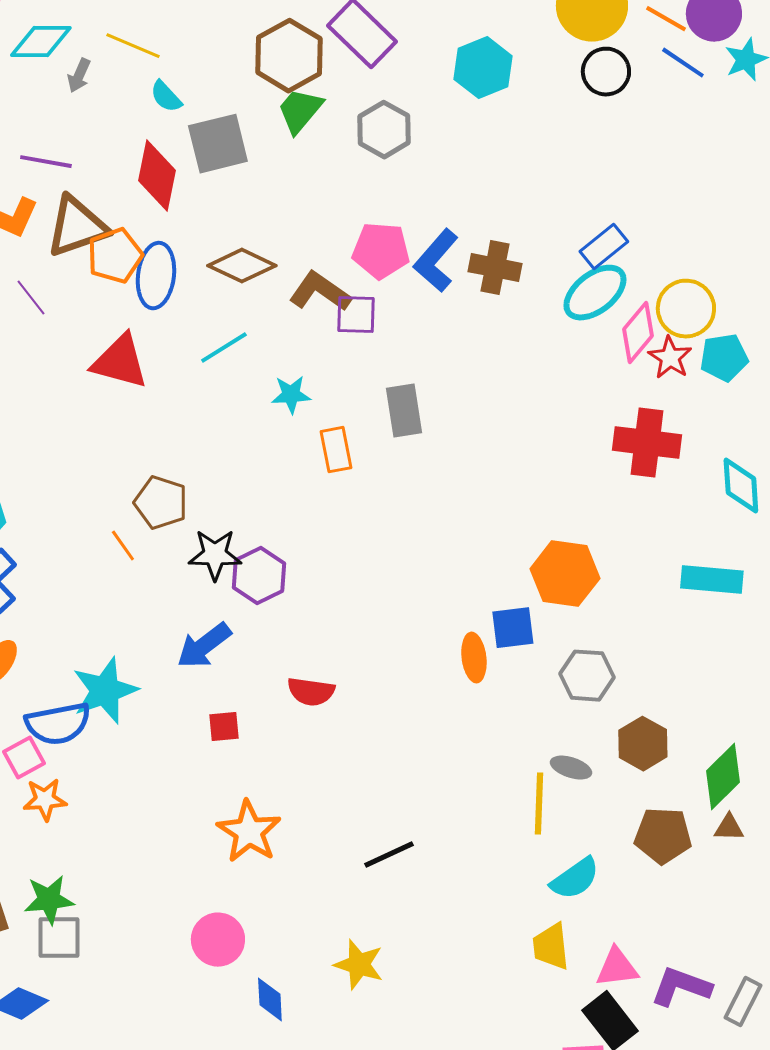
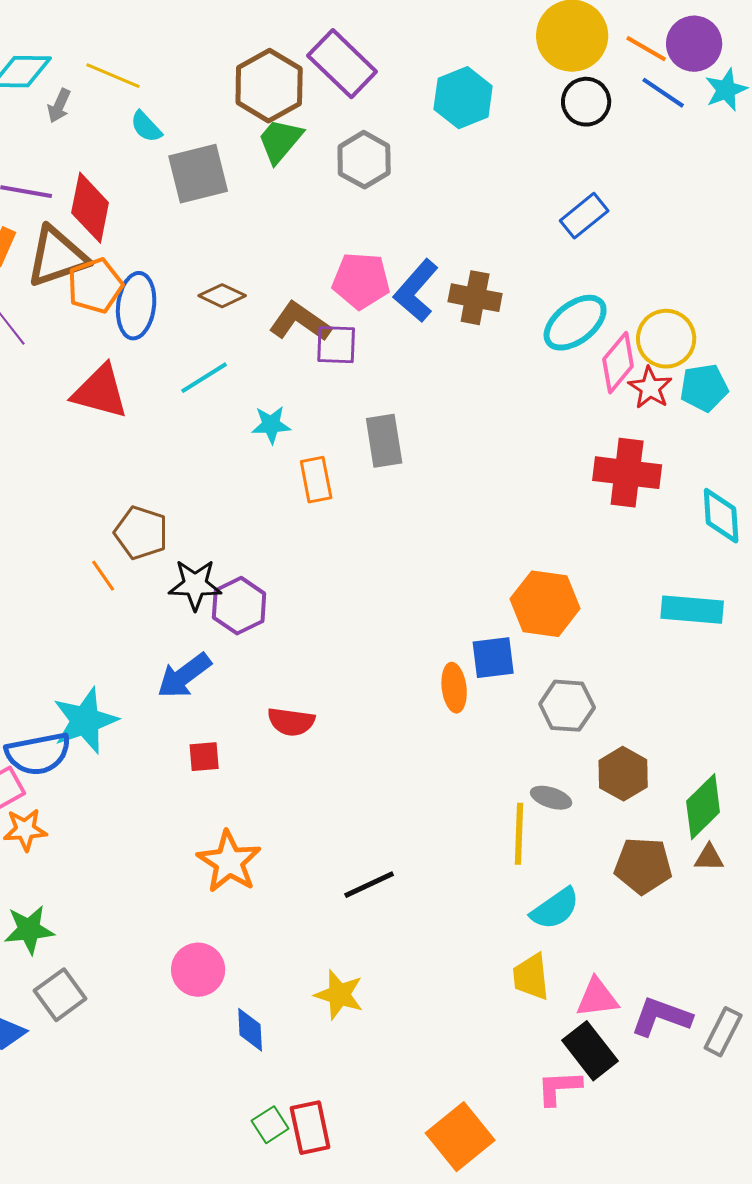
red diamond: (157, 176) -> (90, 208), moved
blue rectangle: (604, 247) -> (584, 216), moved
brown diamond: (242, 266) -> (222, 296), size x0.7
gray square: (59, 938) -> (60, 995), moved, turned -36

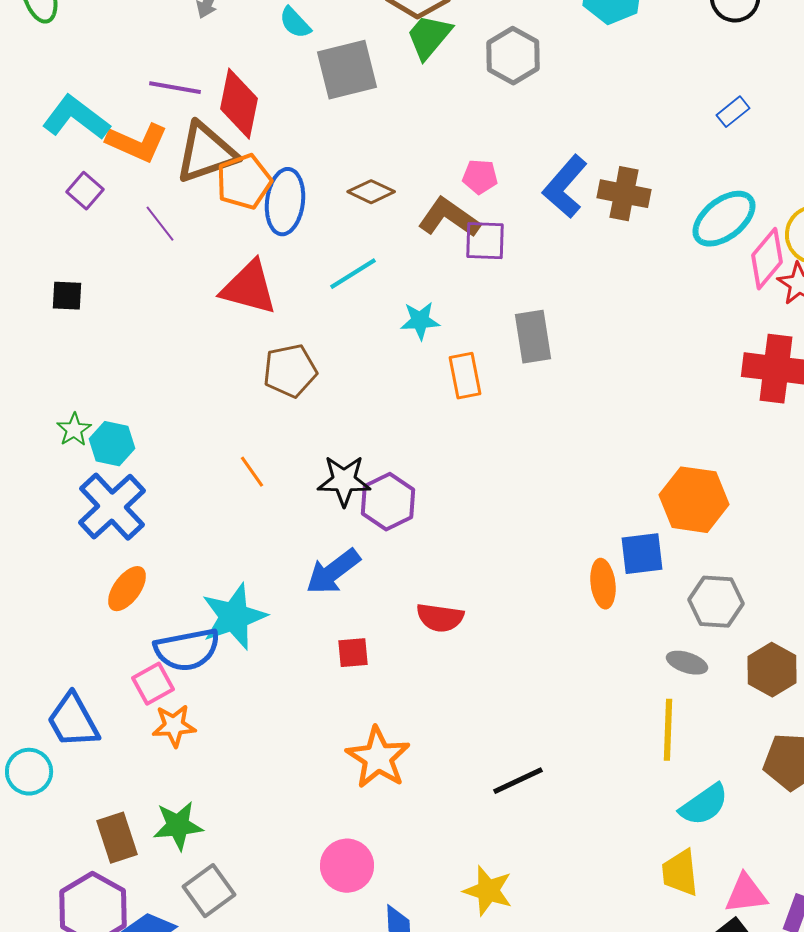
blue rectangle: (584, 216) -> (733, 112), size x0.7
pink pentagon: (361, 281) -> (480, 177), moved, size x0.6
brown pentagon: (141, 533) -> (290, 371), moved, turned -30
gray ellipse: (551, 798) -> (687, 663), moved

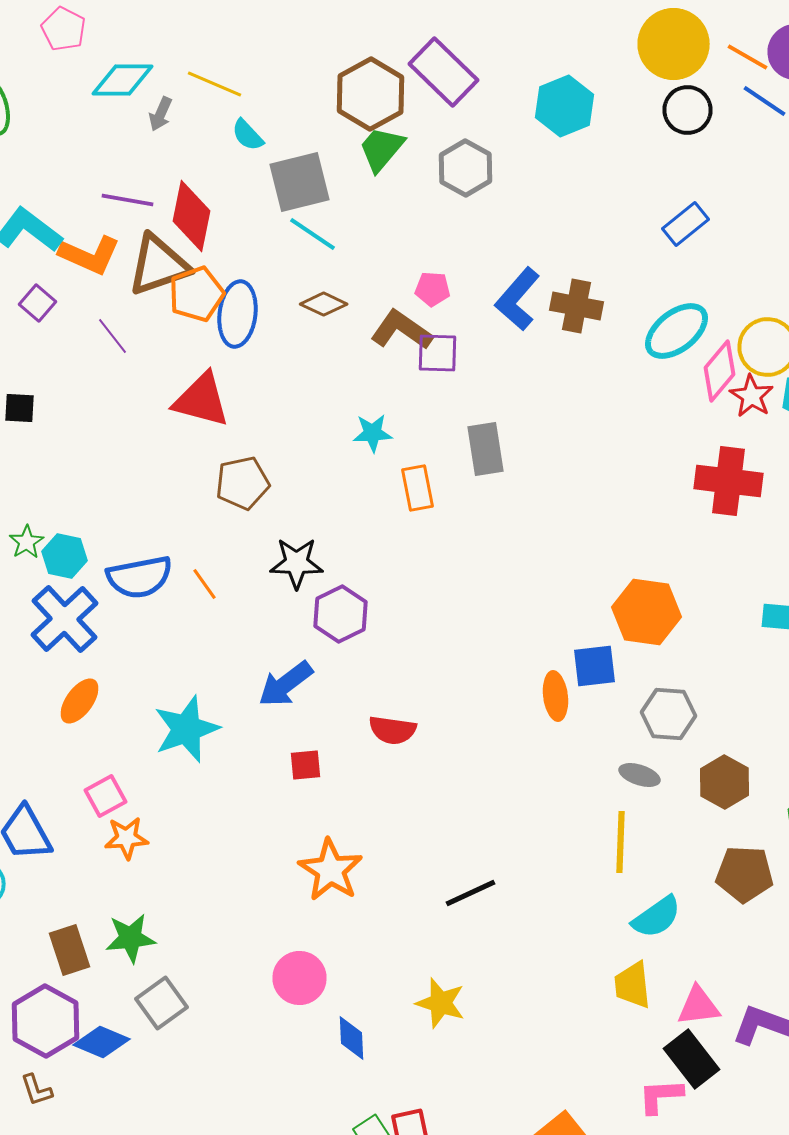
blue rectangle: (733, 112) -> (686, 224), size x1.4
cyan line: (353, 274) -> (312, 234), moved, turned 66
black star: (344, 481) -> (296, 563), moved
blue semicircle: (187, 650) -> (140, 577), moved

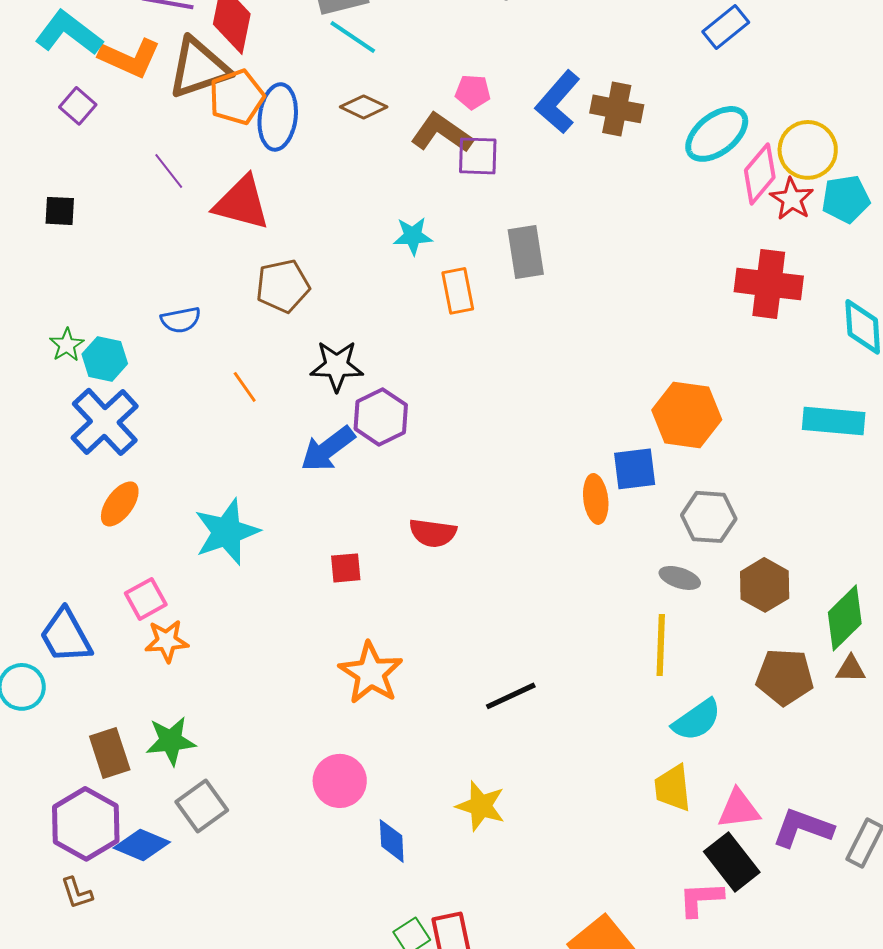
purple line: (112, 336) -> (169, 171), moved
blue semicircle: (140, 577) -> (181, 320), moved, size x0.6
blue arrow: (286, 684) -> (328, 449), moved

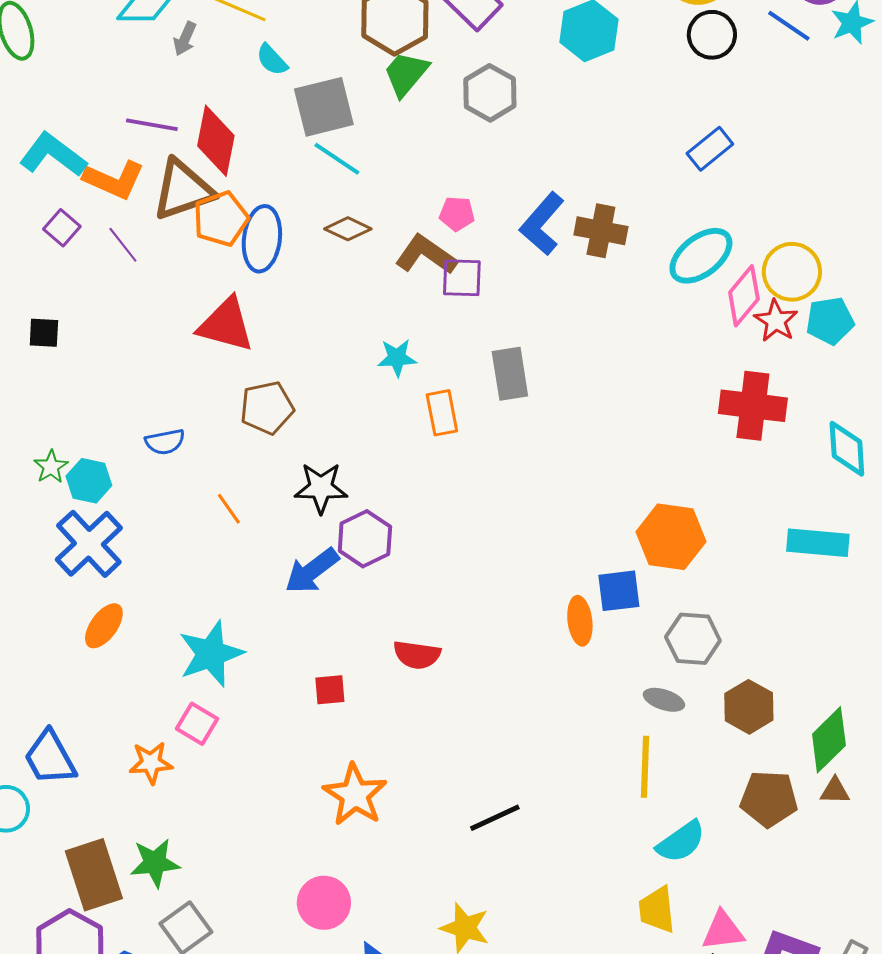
purple line: (169, 171) -> (123, 245), moved
pink square: (146, 599) -> (197, 724), moved, turned -30
brown rectangle: (110, 753) -> (94, 875), size x1.4

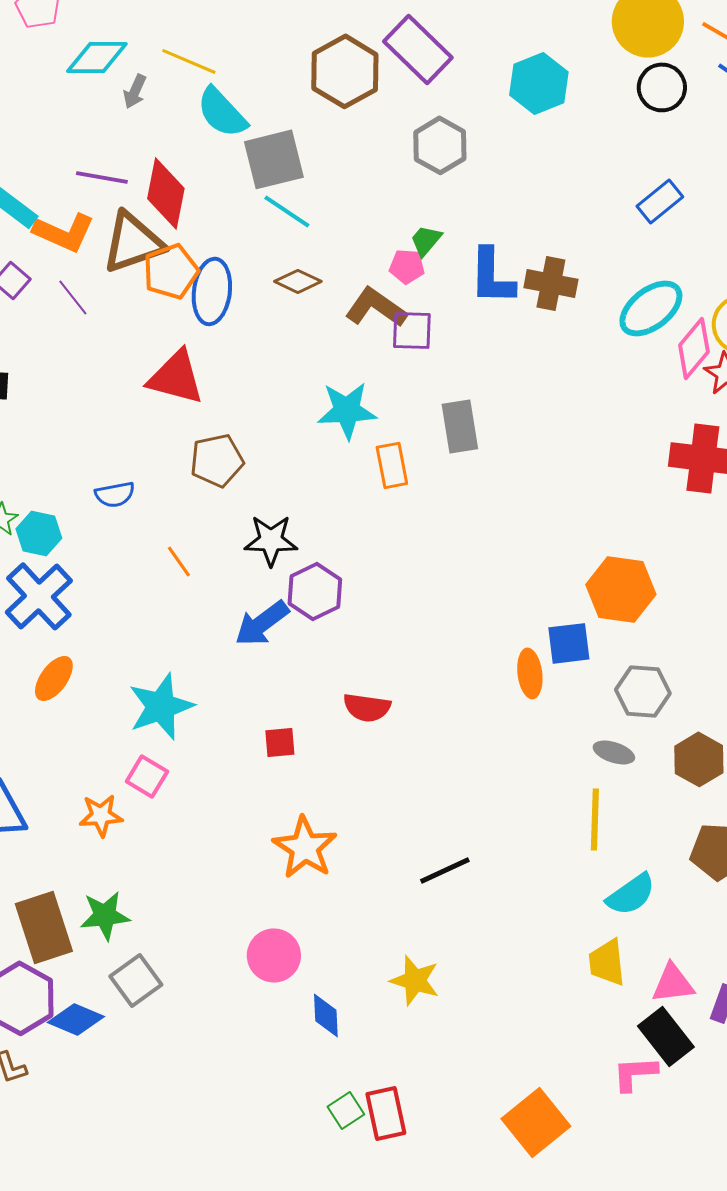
cyan semicircle: (272, 60) -> (222, 112), size x1.6
green trapezoid: (406, 74) -> (426, 240), moved, size x0.7
blue L-shape: (542, 224) -> (492, 276), turned -40
cyan star: (397, 358) -> (347, 410), size x1.5

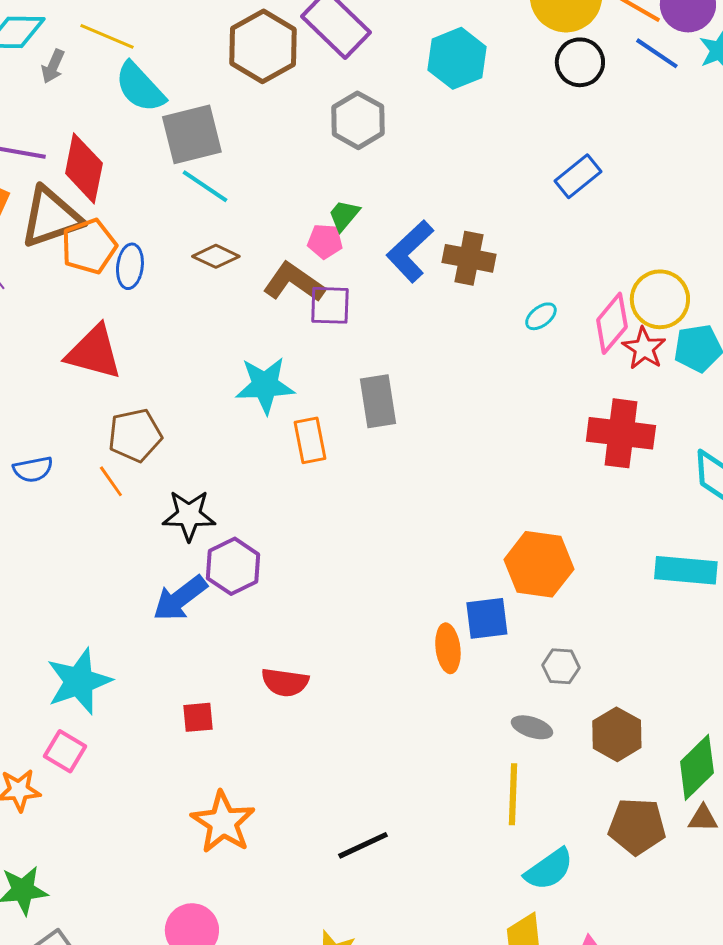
blue L-shape: (492, 276) -> (410, 251), turned 46
blue ellipse: (212, 291) -> (130, 266), size x0.7
cyan ellipse: (651, 308) -> (541, 316), moved, size x0.5
orange line: (179, 561) -> (111, 481), moved
gray hexagon: (643, 691) -> (561, 666), size x0.7

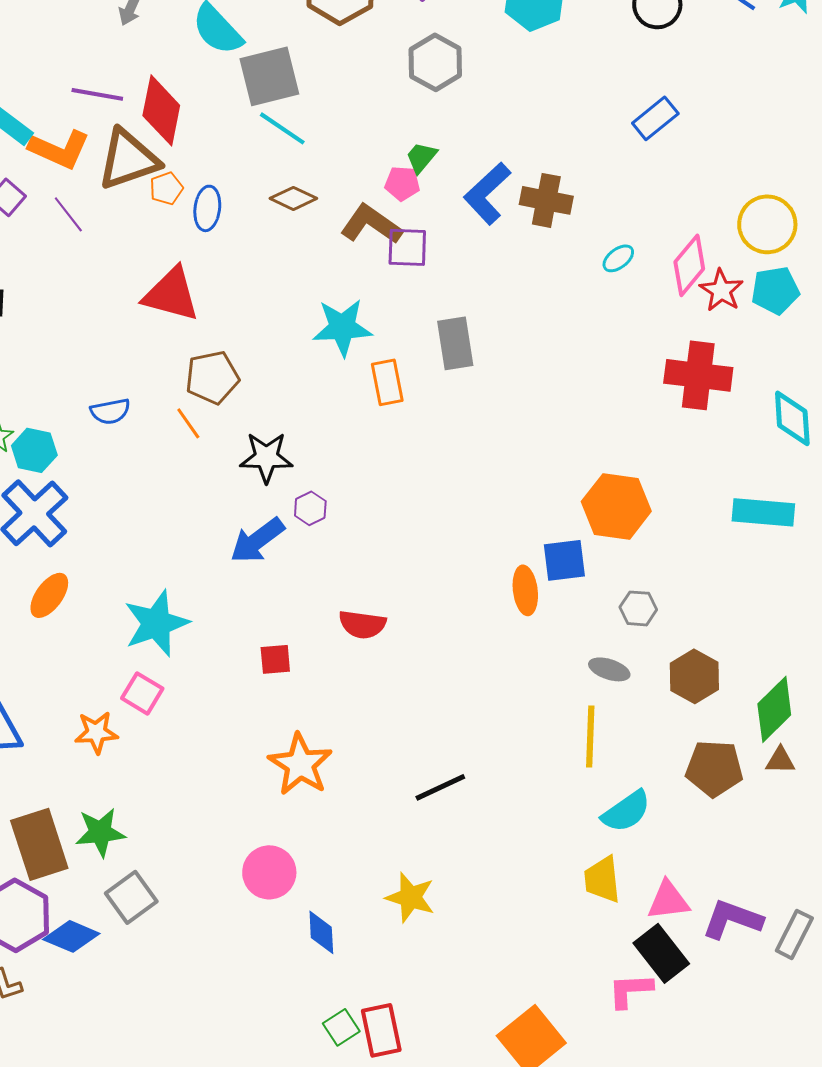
orange pentagon: (89, 246) -> (166, 188), size x0.6
yellow circle: (660, 299) -> (767, 224), moved
purple hexagon: (233, 566) -> (310, 508), size x0.6

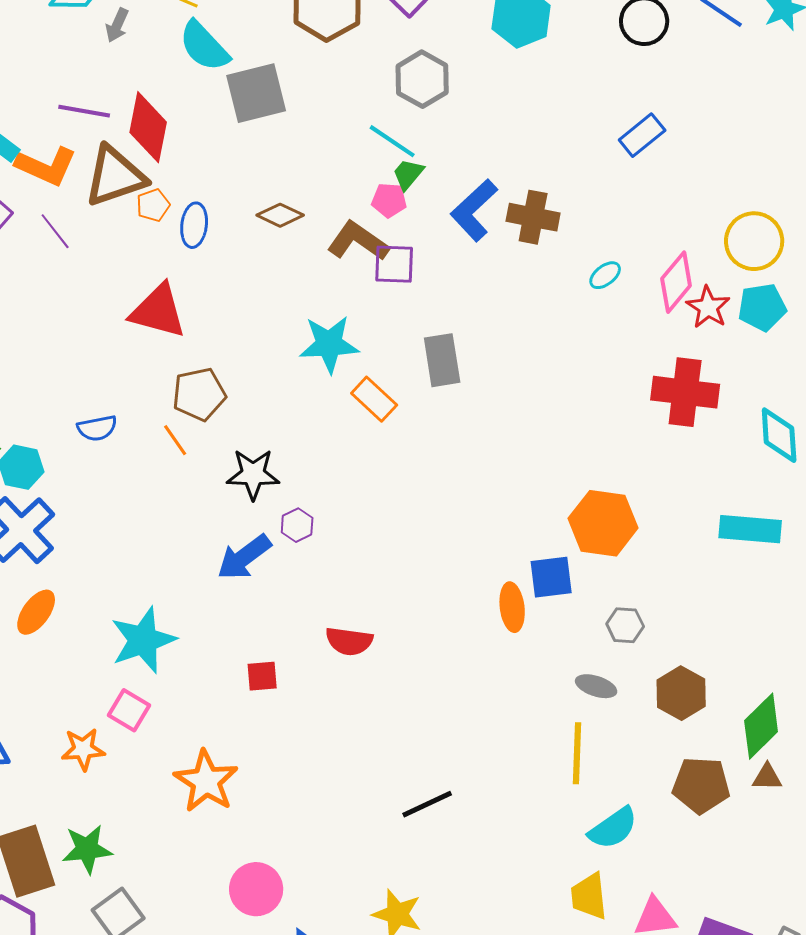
cyan line: (282, 128) -> (392, 141), moved
orange rectangle: (387, 382) -> (374, 399), turned -36
orange star: (300, 764) -> (206, 781), moved

